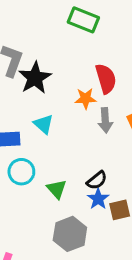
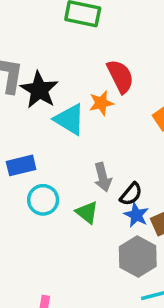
gray arrow: (105, 120) -> (103, 177), moved
cyan triangle: (44, 124) -> (70, 119), moved, size x1.4
gray hexagon: (70, 234) -> (138, 256), moved

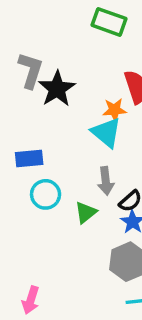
cyan triangle: (70, 119) -> (106, 133), moved
green triangle: (87, 212) -> (86, 212), turned 35

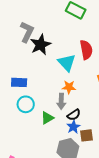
orange star: (114, 110) -> (69, 87), moved
cyan triangle: (106, 133) -> (67, 63), moved

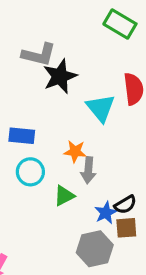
gray L-shape: (27, 32) -> (39, 55), turned 75
orange star: (69, 87) -> (75, 151), moved
black semicircle: (74, 115) -> (125, 205), moved

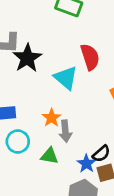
orange star: (75, 151) -> (51, 118), turned -30
green triangle: (64, 196) -> (49, 156), turned 48

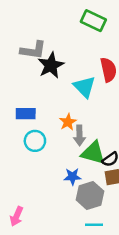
green triangle: (49, 156) -> (93, 153), moved, size x1.5
blue star: (86, 164) -> (73, 177), moved, turned 30

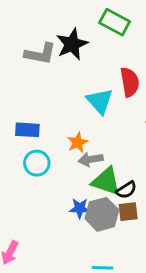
black star: (51, 65) -> (72, 44), moved
gray arrow: (79, 135) -> (91, 159), turned 78
gray hexagon: (90, 196) -> (102, 214), moved

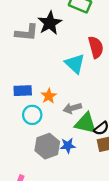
orange star: (78, 142) -> (49, 96), moved
gray hexagon: (102, 214) -> (47, 146), moved

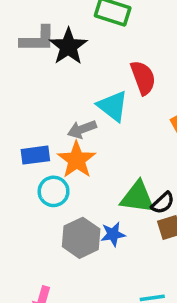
gray L-shape: (27, 33) -> (38, 39), moved
orange star: (49, 96) -> (77, 160), size x1.5
gray arrow: (72, 108) -> (82, 129), moved

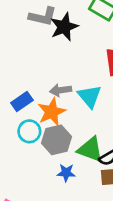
cyan triangle: (113, 106) -> (90, 96), moved
blue rectangle: (35, 155) -> (22, 102), turned -40
gray hexagon: (81, 238) -> (57, 140), moved

